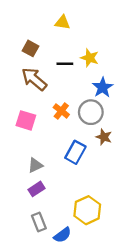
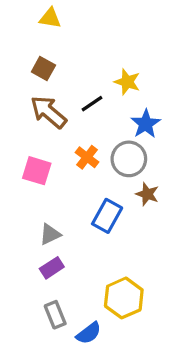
yellow triangle: (62, 22) -> (50, 18), moved
black line: (65, 64) -> (92, 104), moved, turned -35

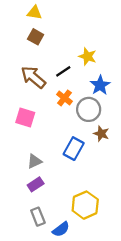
brown square: (43, 68) -> (36, 37), moved
orange cross: (87, 157) -> (64, 98), moved

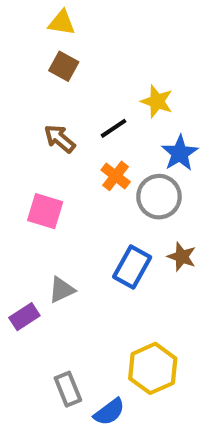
brown arrow: (33, 77) -> (60, 139), size x0.7
brown star: (101, 134) -> (182, 257), moved
purple rectangle: (36, 184) -> (24, 317), moved

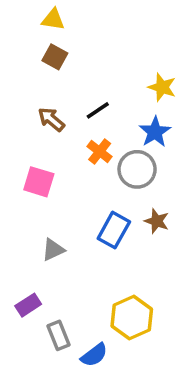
yellow star: (157, 101) -> (162, 87), moved
purple rectangle: (24, 317) -> (28, 305), moved

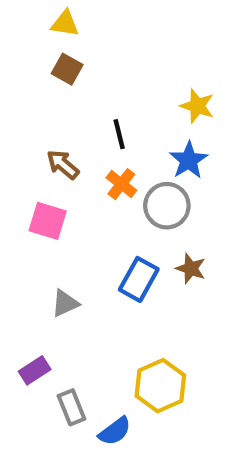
black line: (98, 110) -> (119, 134), turned -70
brown arrow: (51, 119) -> (63, 164), moved

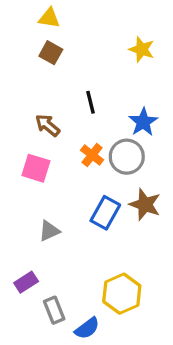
yellow star: (197, 106) -> (142, 49), moved
orange cross: (121, 184) -> (92, 155), moved
brown star: (191, 269) -> (145, 205), size x1.4

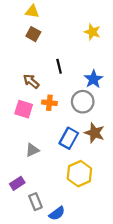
orange cross: (92, 155) -> (49, 103), moved, turned -32
yellow hexagon: (122, 294) -> (79, 174), moved

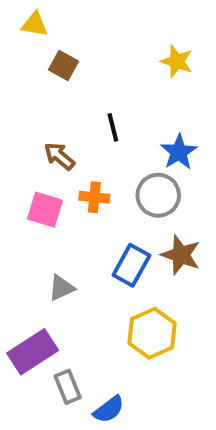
yellow triangle: (32, 11) -> (35, 24), moved
purple rectangle: (17, 183) -> (33, 352), size x1.6

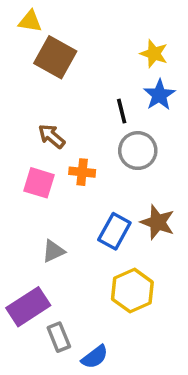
brown square: (63, 65) -> (55, 57), size x1.6
black line: (113, 127) -> (122, 111), moved
blue star: (179, 152) -> (159, 95), moved
gray circle: (158, 195) -> (138, 151), moved

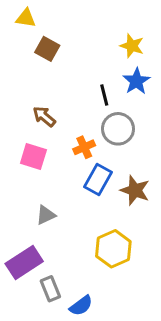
brown square: (55, 57) -> (47, 49), size x0.7
orange cross: (82, 172) -> (84, 147), moved, turned -30
blue rectangle: (114, 231) -> (98, 180), moved

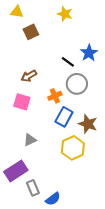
yellow star: (132, 46) -> (65, 14), moved
brown square: (47, 49) -> (31, 32), turned 35
black line: (104, 95) -> (68, 62), turned -40
brown arrow: (44, 117) -> (29, 76), turned -70
yellow hexagon: (113, 249) -> (73, 148), moved

